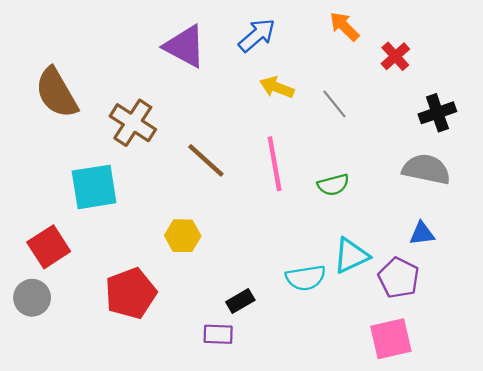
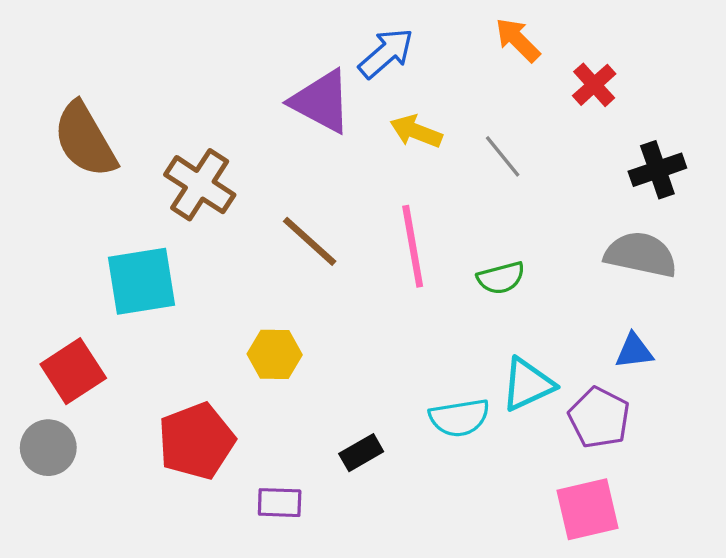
purple triangle: (185, 46) -> (321, 101), moved
purple rectangle: (218, 334) -> (280, 503), moved

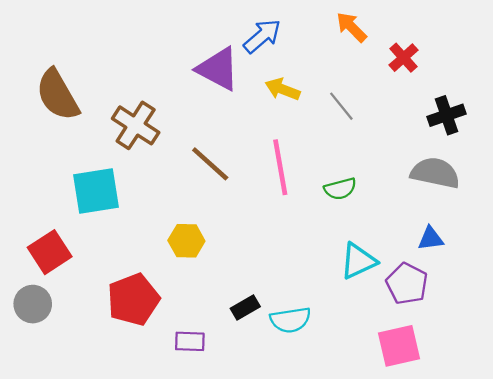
cyan semicircle: (459, 418) -> (290, 320), moved

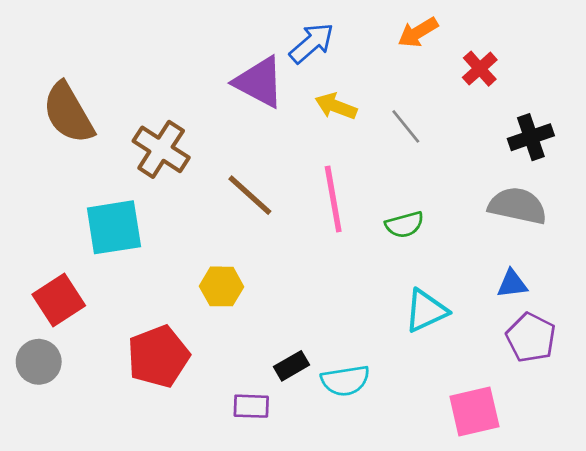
orange arrow: (352, 27) -> (418, 32), turned -76
purple pentagon: (407, 284) -> (531, 338), moved
purple rectangle: (190, 341) -> (251, 406), moved

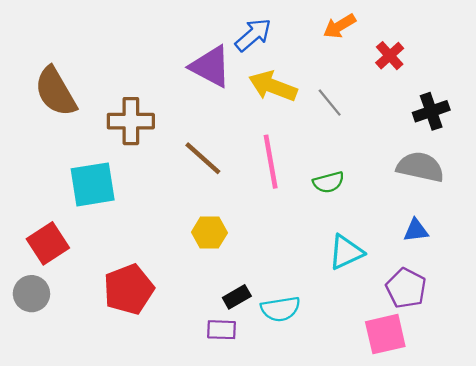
yellow arrow: (336, 106) -> (273, 86), size x1.4
brown cross: (161, 149) -> (131, 121), turned -33
yellow hexagon: (222, 286) -> (209, 233), moved
purple pentagon: (531, 338) -> (406, 288), moved
purple rectangle: (251, 406) -> (221, 330), moved

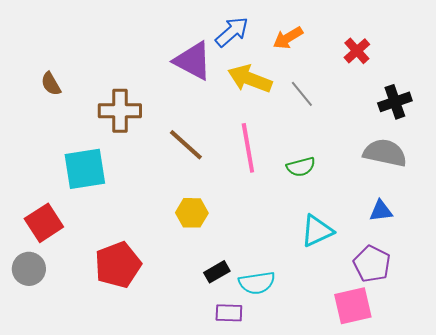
orange arrow: (339, 26) -> (288, 38), moved
brown semicircle: (56, 92) -> (51, 84), size x0.5
purple rectangle: (221, 330) -> (229, 313), moved

